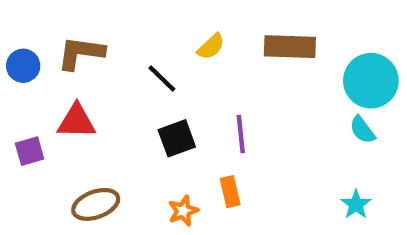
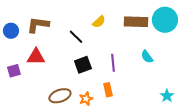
cyan circle: (371, 81) -> (165, 20), moved
cyan semicircle: (362, 130) -> (147, 57), moved
brown ellipse: (96, 204) -> (60, 96), moved

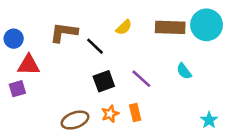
brown L-shape: (38, 25) -> (64, 32), moved
red triangle: (36, 57) -> (29, 65), moved
purple line: (113, 63) -> (141, 79), turned -42
orange star: (86, 99) -> (110, 114), moved

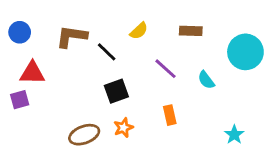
cyan circle: (207, 25) -> (245, 52), moved
brown rectangle: (170, 27) -> (191, 31), size x0.7
blue circle: (14, 39) -> (20, 32), moved
purple line: (141, 79) -> (166, 69), moved
orange rectangle: (135, 113) -> (170, 115), moved

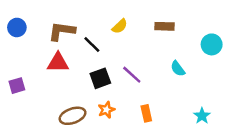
cyan circle: (245, 52) -> (212, 44), size x0.7
purple line: (166, 69) -> (132, 75), moved
red triangle: (32, 73) -> (58, 63), moved
orange rectangle: (170, 115) -> (146, 113), moved

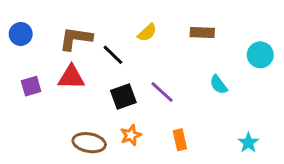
purple square: (17, 86) -> (31, 86), moved
brown ellipse: (73, 116) -> (89, 143), turned 30

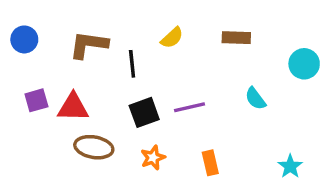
black line: (113, 55) -> (132, 64), turned 40
red triangle: (71, 77) -> (73, 107), moved
purple line: (162, 92) -> (189, 107), turned -55
brown ellipse: (89, 143) -> (94, 147), moved

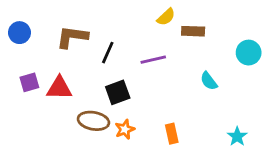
yellow semicircle: (172, 38) -> (166, 17), moved
black line: (132, 64) -> (108, 53), turned 30
purple line: (189, 107) -> (153, 60), moved
brown ellipse: (94, 147) -> (93, 121), moved

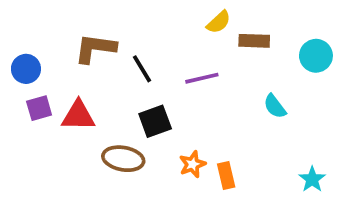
blue circle: (19, 33) -> (26, 69), moved
black line: (108, 53) -> (142, 69), turned -55
cyan circle: (249, 53) -> (316, 56), moved
orange star: (125, 129) -> (192, 164), moved

